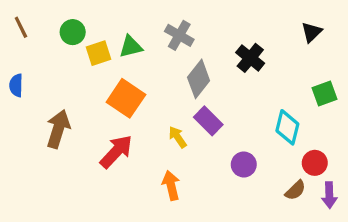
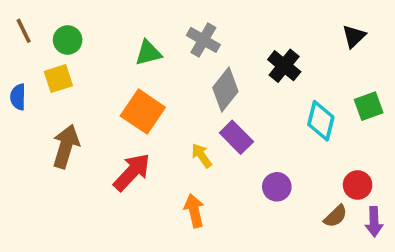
green circle: (73, 32) -> (68, 40), moved
yellow square: (98, 53) -> (58, 79), moved
cyan diamond: (287, 127) -> (321, 121), moved

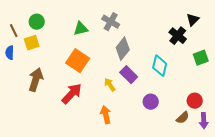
brown line: (24, 31) -> (14, 31), moved
black cross: (284, 66) -> (178, 36), moved
cyan diamond: (321, 121) -> (160, 66), moved

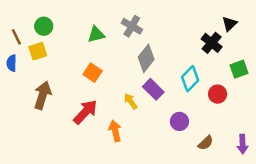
orange square: (78, 61) -> (93, 73), size x0.7
cyan diamond: (160, 66) -> (190, 79), turned 30
red circle: (195, 101) -> (218, 94), moved
orange arrow: (106, 115) -> (115, 131), moved
brown semicircle: (183, 118) -> (206, 143), moved

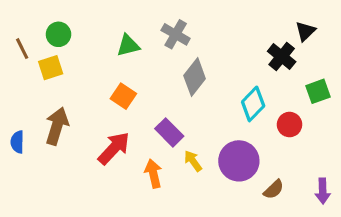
blue semicircle: (12, 63) -> (17, 142), moved
purple rectangle: (153, 89) -> (169, 132), moved
yellow arrow: (131, 101) -> (193, 161), moved
purple circle: (179, 121) -> (239, 161), size x1.6

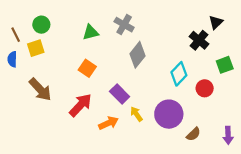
brown arrow: (57, 126) -> (40, 89), turned 120
blue semicircle: (17, 142) -> (12, 59), moved
orange arrow: (153, 174) -> (108, 123), turned 78

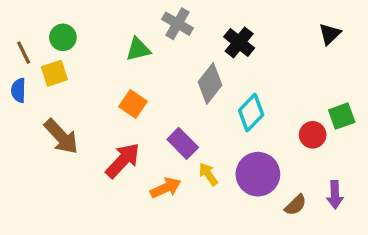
gray cross: (124, 25) -> (178, 24), moved
black cross: (199, 40) -> (239, 42), moved
green square: (225, 65) -> (342, 116), moved
cyan diamond: (179, 74) -> (251, 113), moved
purple arrow: (228, 135) -> (335, 195), moved

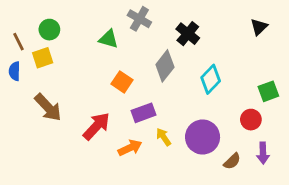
green triangle: (138, 49) -> (109, 39), turned 30
orange square: (133, 104) -> (122, 82), moved
cyan diamond: (251, 113) -> (211, 79), moved
red circle: (313, 135) -> (251, 120), moved
purple rectangle: (183, 143) -> (143, 113), turned -65

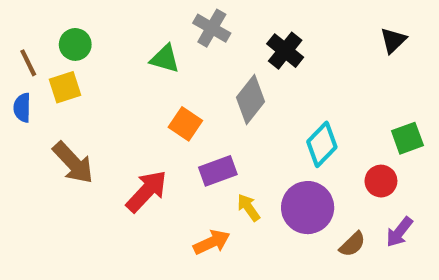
cyan diamond: (211, 79) -> (322, 144), moved
orange arrow: (130, 148) -> (212, 242), moved
purple arrow: (263, 153) -> (399, 232), turned 40

